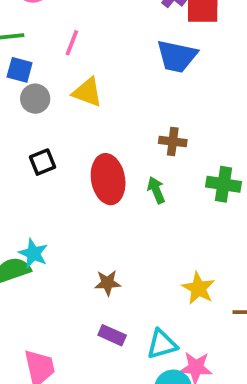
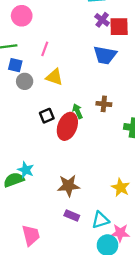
black square: (43, 162) -> (47, 116), moved
red ellipse: (108, 179) -> (67, 126), turned 32
green arrow: (156, 190) -> (78, 111), moved
brown star: (108, 283) -> (69, 186), size x1.5

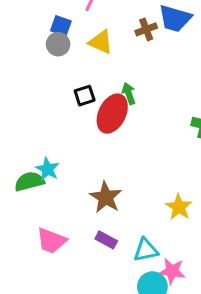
blue square: (15, 65) -> (61, 26), moved
brown cross: (104, 104) -> (146, 29), moved, turned -32
brown star: (69, 186) -> (106, 197), turned 30
pink trapezoid: (31, 235) -> (51, 241), moved, turned 120

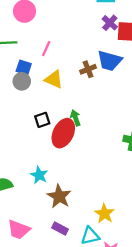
cyan star: (47, 169) -> (39, 175), moved
yellow star: (179, 207) -> (104, 214), moved

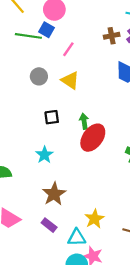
blue square: (24, 68) -> (46, 30), moved
brown cross: (88, 69) -> (112, 36), moved
red ellipse: (63, 133) -> (93, 138), moved
cyan star: (39, 175) -> (44, 155), moved

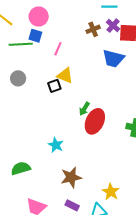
gray circle: (39, 76) -> (18, 78), moved
black square: (52, 117) -> (54, 86), moved
green arrow: (84, 121) -> (84, 109), turned -128
brown star: (54, 194) -> (71, 177), turned 30

